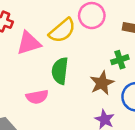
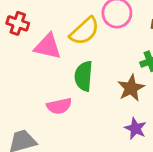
pink triangle: (29, 43) -> (48, 46), turned 32

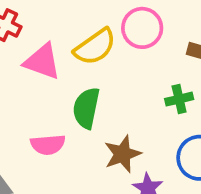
brown star: (131, 88) -> (123, 154), moved

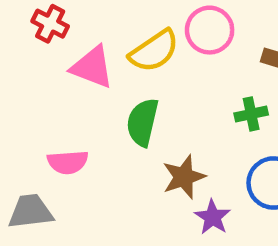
pink semicircle: (48, 145) -> (68, 162), moved

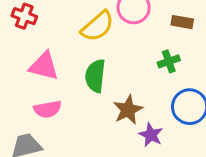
pink triangle: (92, 67) -> (44, 66), moved

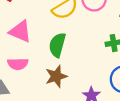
brown star: (128, 110) -> (56, 76), moved

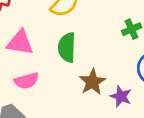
brown star: (56, 76) -> (92, 82), moved

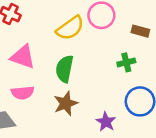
brown star: (92, 82) -> (66, 103), moved

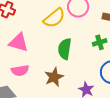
green semicircle: (65, 69) -> (65, 49), moved

